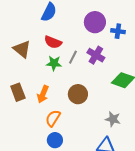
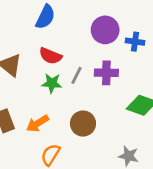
purple cross: (96, 55) -> (106, 73), turned -30
orange arrow: (43, 94) -> (37, 124), turned 36

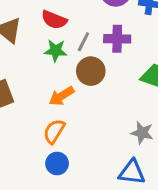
orange arrow: (37, 124) -> (61, 96), moved
brown circle: (83, 124) -> (91, 71), moved

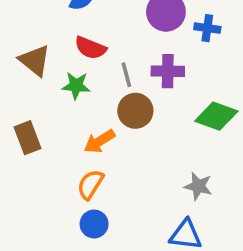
gray line: (83, 42) -> (126, 75), turned -42
green star: (56, 51) -> (76, 86), moved

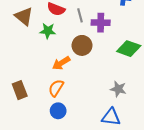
gray line: (126, 75) -> (80, 15), moved
brown rectangle: (28, 138) -> (20, 90), moved

